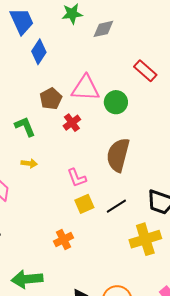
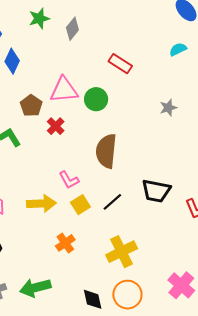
gray diamond: (103, 29) -> (72, 29), turned -30
yellow arrow: (29, 163) -> (41, 203), moved, size x1.8
yellow cross: (145, 239) -> (122, 252), moved

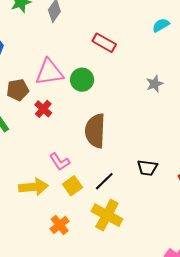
brown pentagon: (31, 106) -> (18, 90), turned 30
black trapezoid: (156, 191) -> (147, 168), size x0.7
yellow cross: (122, 252) -> (107, 215), moved, turned -32

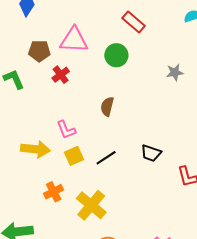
green circle: (82, 80) -> (116, 55), moved
brown semicircle: (95, 131) -> (107, 107), size x0.6
yellow cross: (107, 215) -> (91, 205), moved

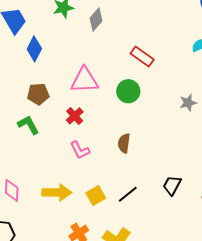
brown pentagon: (39, 51) -> (38, 94), moved
pink L-shape: (66, 130) -> (80, 150), moved
black trapezoid: (151, 153) -> (172, 185), turned 105

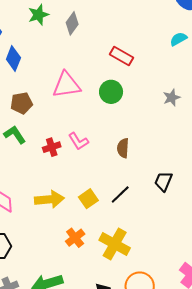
red cross: (75, 116) -> (52, 147), moved, turned 30
brown semicircle: (124, 143) -> (123, 148), moved
pink L-shape: (80, 150) -> (78, 141), moved

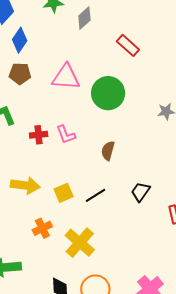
red rectangle: (122, 56) -> (128, 45), moved
green circle: (111, 92) -> (108, 93), size x1.4
brown pentagon: (22, 103) -> (20, 74), moved

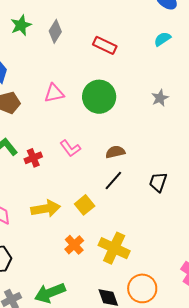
pink triangle: (66, 77) -> (54, 93), size x0.7
red cross: (39, 135) -> (33, 158), moved
brown semicircle: (108, 151) -> (115, 152), turned 78
black line: (96, 195) -> (113, 181), moved

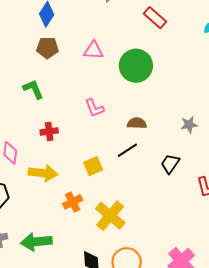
gray star: (160, 98) -> (189, 125), moved
red cross: (33, 158) -> (49, 131), moved
yellow arrow: (46, 209) -> (43, 173), moved

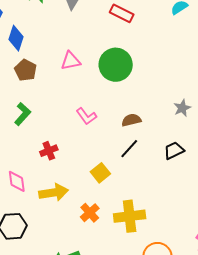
brown pentagon: (47, 48) -> (26, 70), turned -30
green L-shape: (33, 89) -> (23, 114), turned 80
black trapezoid: (170, 164) -> (174, 150), turned 45
yellow cross: (110, 216) -> (130, 216), turned -32

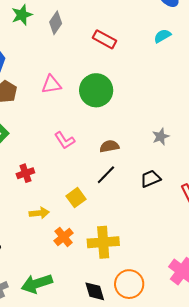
yellow arrow: (54, 192) -> (39, 213), moved, size x0.7

